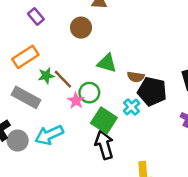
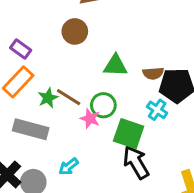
purple rectangle: (36, 16) -> (21, 49), moved
cyan arrow: (49, 135) -> (69, 167), size x0.6

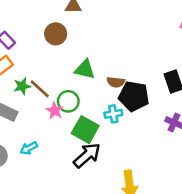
cyan cross: (157, 110) -> (113, 114), turned 36
black arrow: (136, 162) -> (87, 155), turned 68

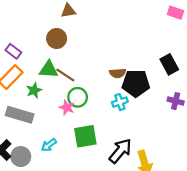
green triangle: (85, 69) -> (49, 69), moved
brown line: (40, 89) -> (65, 75), moved
green square: (85, 130) -> (85, 136), moved, turned -30
black arrow: (87, 155) -> (120, 151), moved

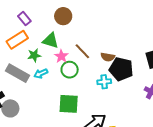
brown line: (65, 75) -> (82, 51), moved
pink star: (67, 107) -> (61, 56), moved
cyan arrow: (49, 145) -> (41, 73), moved

